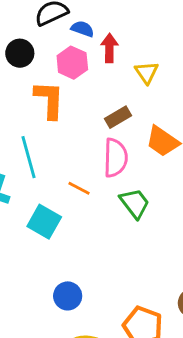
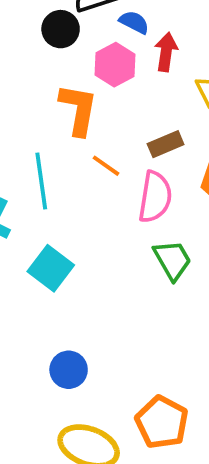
black circle: (20, 53) -> (61, 29), moved
orange line: (79, 188) -> (106, 166), moved

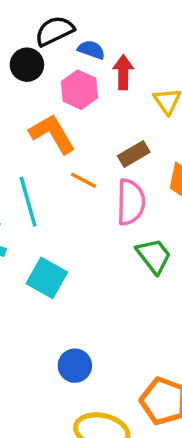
orange L-shape: (78, 109) -> (52, 134), turned -33

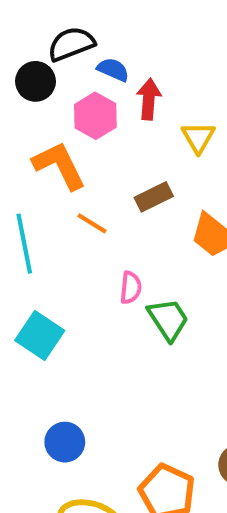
pink semicircle: (131, 202) -> (131, 288), moved, size x0.6

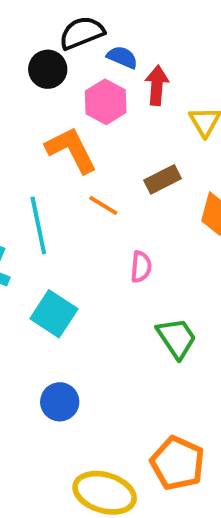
green trapezoid: (168, 319) -> (177, 338), moved
blue circle: (65, 442) -> (60, 402), moved

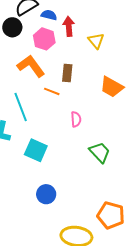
brown rectangle: (163, 179) -> (67, 73), moved, turned -48

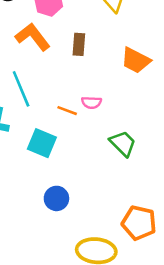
orange line: (52, 91) -> (67, 111), moved
pink semicircle: (76, 119) -> (91, 103), turned 98

